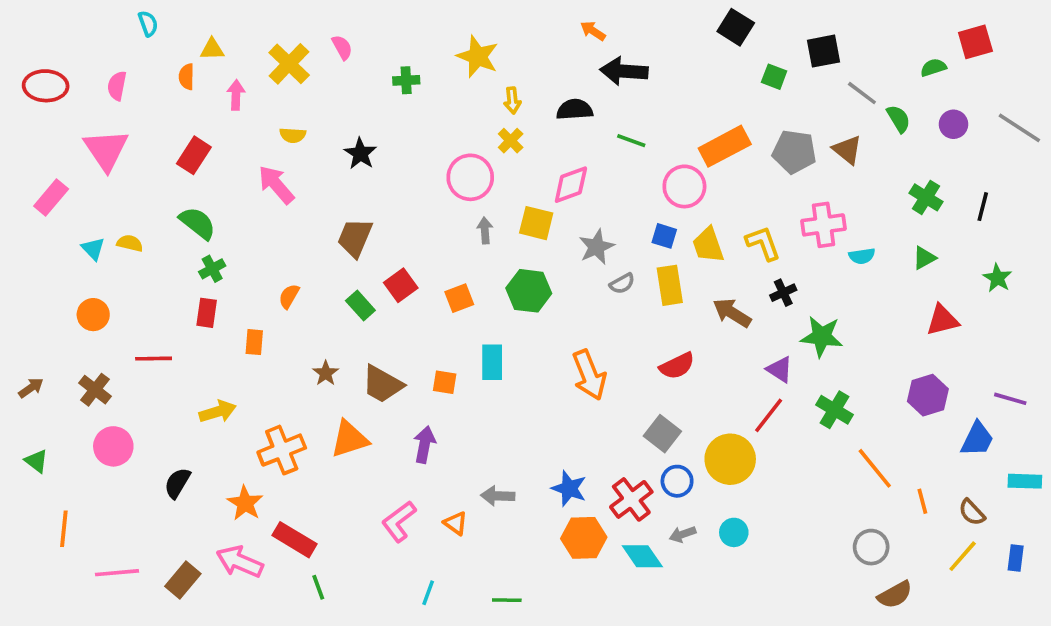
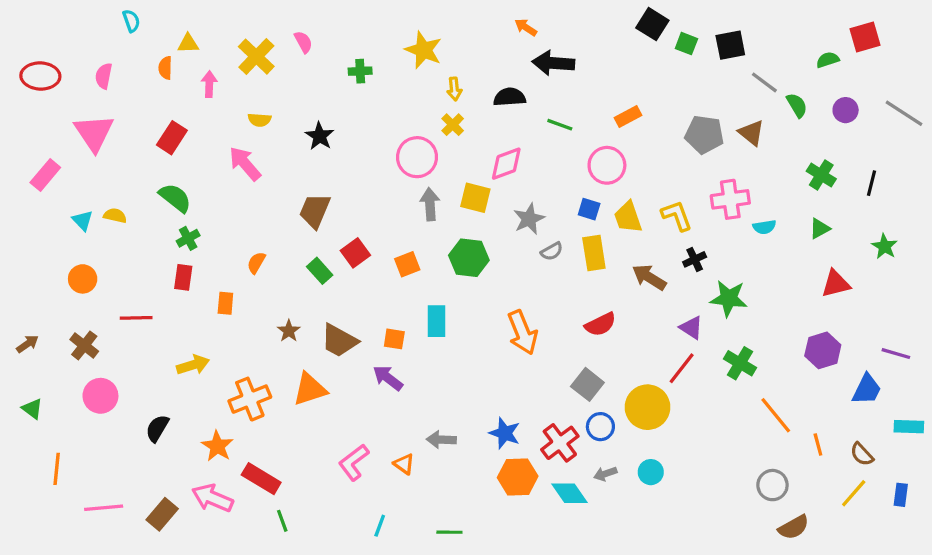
green square: (774, 77) -> (686, 44), moved
orange rectangle: (725, 146) -> (628, 117), moved, size x0.6
gray arrow: (485, 230) -> (430, 204), size x1.4
purple arrow: (424, 445) -> (388, 378), moved, turned -64

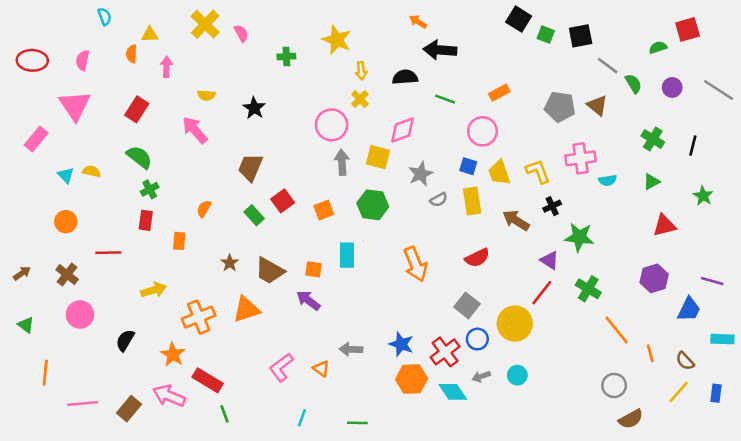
yellow cross: (256, 57) -> (205, 24), moved

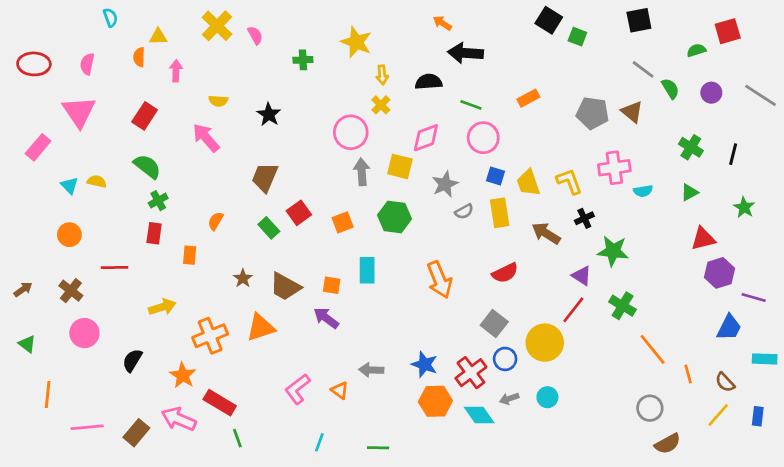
black square: (581, 36) -> (639, 20), moved
pink circle: (482, 131) -> (483, 138), moved
purple hexagon: (654, 278) -> (720, 273), moved

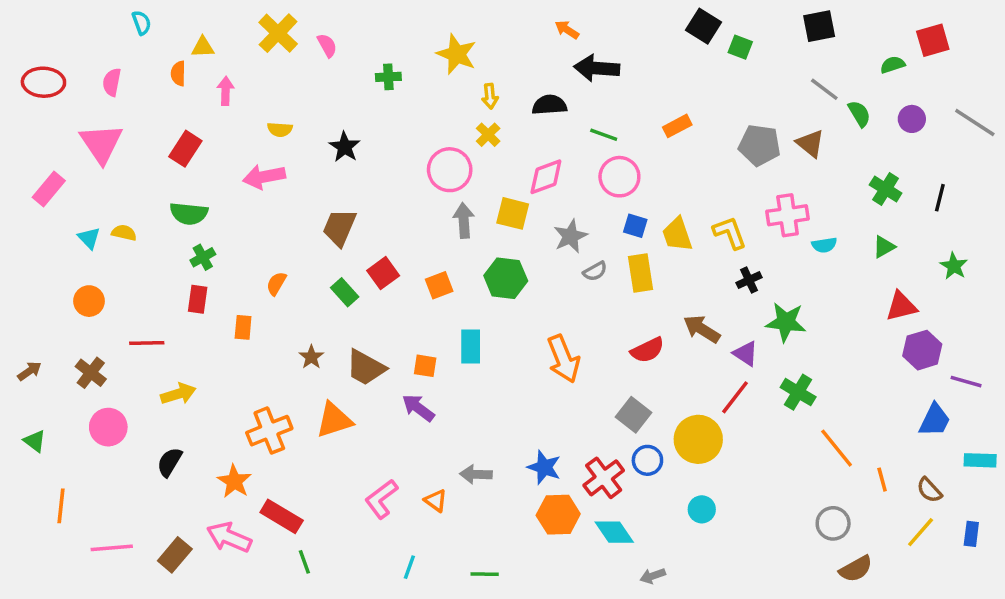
pink arrow: (206, 138) -> (264, 177), turned -60
green semicircle: (147, 166) -> (189, 213), turned 148
brown arrow: (546, 233) -> (702, 329), moved
yellow arrow: (162, 307) -> (178, 394), moved
gray arrow: (509, 399) -> (653, 576), moved

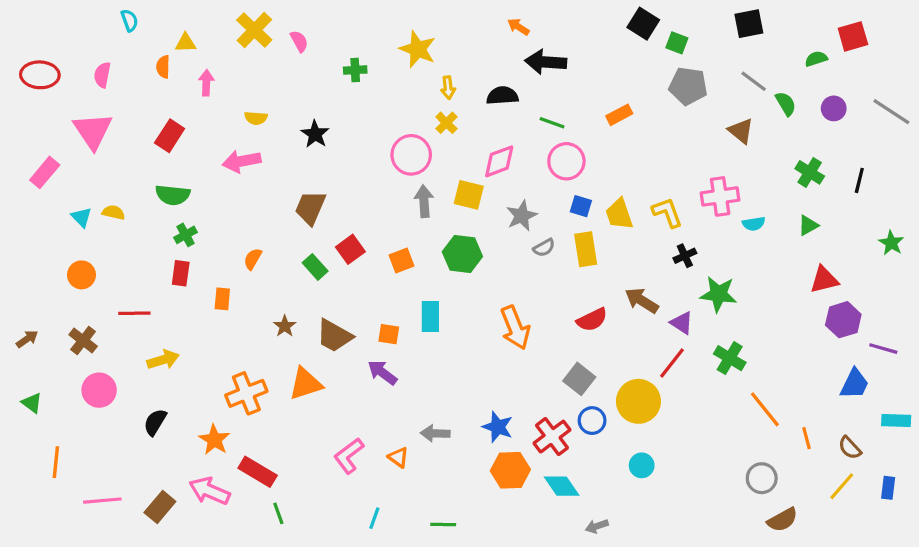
gray pentagon: (760, 145) -> (688, 86), moved
green star: (954, 266) -> (891, 243), moved

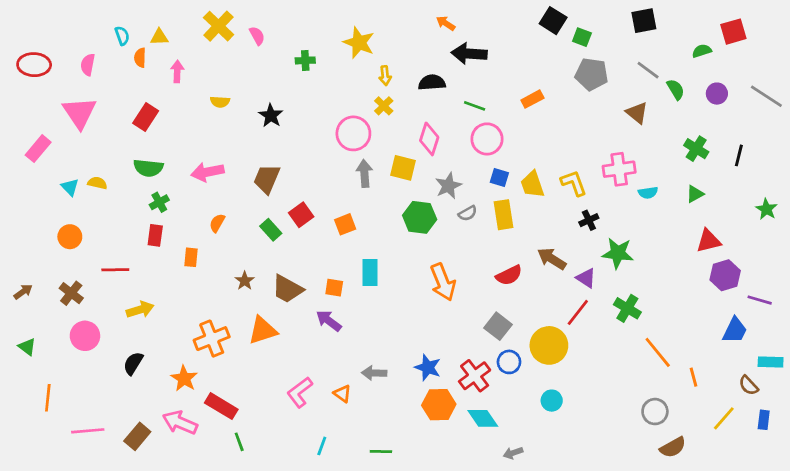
cyan semicircle: (129, 20) -> (122, 36), moved
pink arrow: (242, 161) -> (208, 172), moved
pink diamond: (499, 161) -> (429, 139), turned -52
green hexagon: (462, 254) -> (420, 217), moved
brown semicircle: (850, 448) -> (749, 385), moved

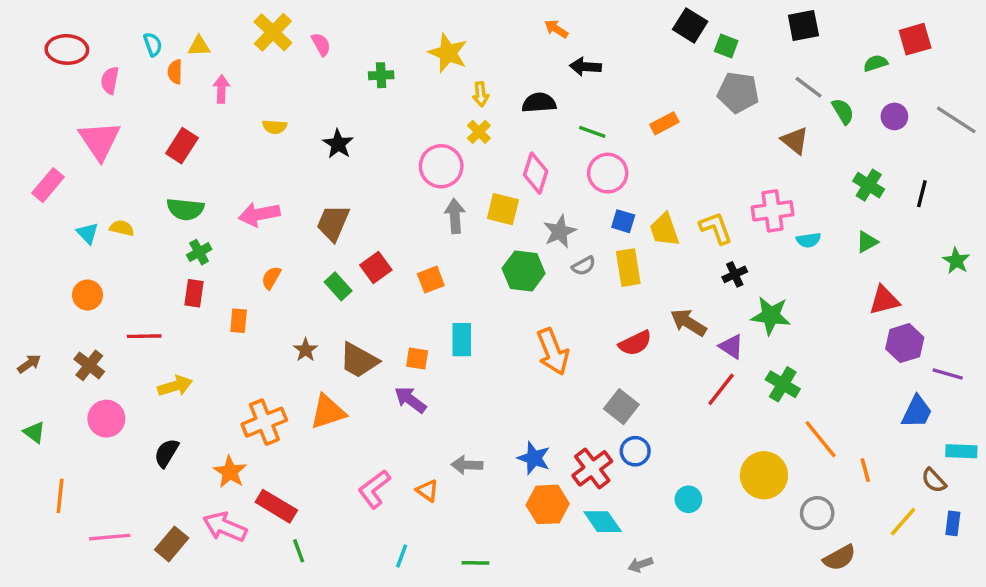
black arrow: (469, 54) -> (585, 67), size x0.7
red ellipse: (34, 65) -> (67, 49), moved
yellow circle: (549, 345) -> (764, 475), moved

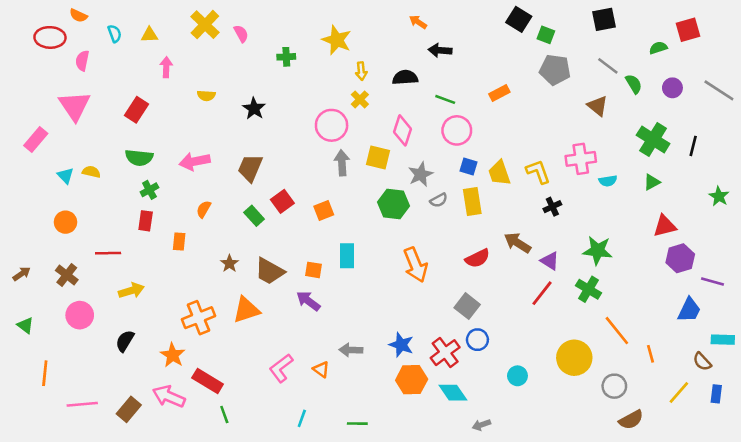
orange semicircle: (175, 72) -> (78, 15), moved, turned -66
green cross: (869, 185) -> (653, 139), size x1.4
green star: (771, 316) -> (598, 251), moved

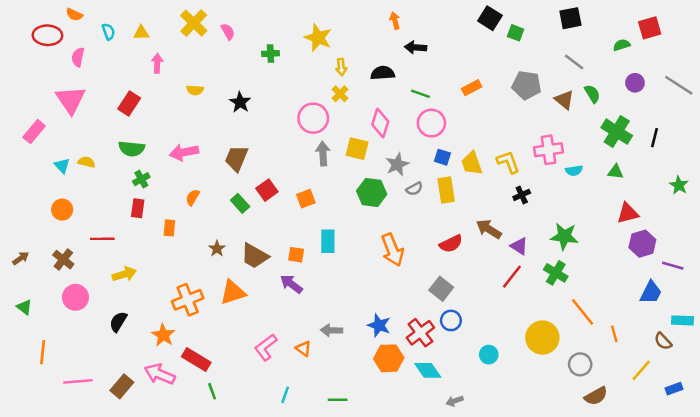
orange arrow: (418, 22) -> (395, 21), turned 42
gray pentagon: (555, 70) -> (527, 85), moved
green semicircle: (634, 84) -> (592, 94), moved
green triangle: (652, 182) -> (615, 172), turned 35
blue rectangle: (716, 394) -> (674, 389), moved, turned 63

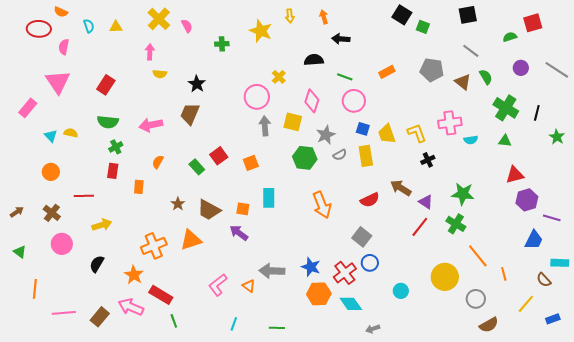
pink arrow: (157, 63) -> (150, 52), moved
yellow arrow: (341, 67) -> (290, 16), moved
brown trapezoid: (236, 158) -> (190, 114), moved
green star: (679, 185) -> (557, 137), moved
gray arrow: (331, 330) -> (272, 271), size x1.4

